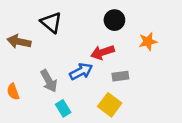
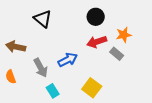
brown arrow: (19, 42) -> (16, 47), moved
red arrow: (103, 52) -> (97, 42), moved
gray rectangle: (120, 76) -> (117, 54), moved, turned 48

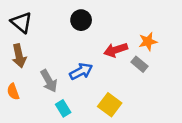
black circle: (96, 17) -> (81, 20), moved
black triangle: (43, 19) -> (21, 22), moved
brown arrow: (16, 47) -> (19, 56), turned -114

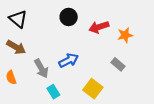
red arrow: (116, 50) -> (99, 27), moved
brown arrow: (19, 56) -> (16, 47), turned -48
gray rectangle: (139, 64) -> (118, 64), moved

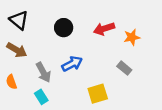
black circle: (69, 17) -> (64, 28), moved
yellow square: (93, 89) -> (98, 94), turned 36
cyan rectangle: (53, 92) -> (41, 97), moved

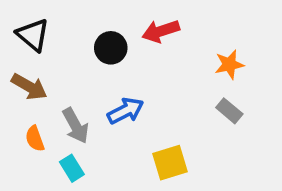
red arrow: (104, 29) -> (161, 31), moved
gray rectangle: (124, 68) -> (229, 111), moved
orange semicircle: (11, 82) -> (35, 139), moved

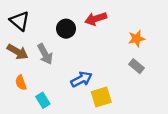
blue arrow: (126, 111) -> (81, 79), moved
gray arrow: (76, 126) -> (45, 54), moved

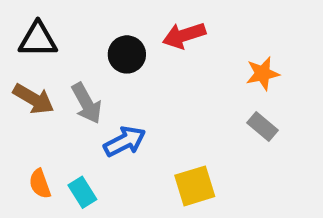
black triangle: (20, 21) -> (38, 40), turned -40
blue arrow: (81, 79) -> (125, 141), moved
orange semicircle: (21, 83) -> (40, 184), moved

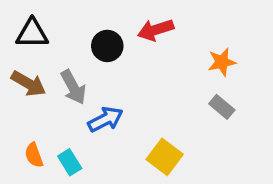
yellow square: (195, 186) -> (165, 157), turned -36

